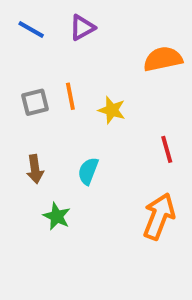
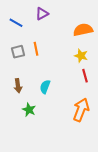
blue line: (31, 29) -> (16, 23), moved
yellow star: (112, 110) -> (81, 56), moved

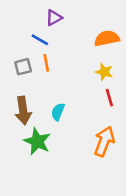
blue line: (16, 23) -> (40, 40), moved
brown arrow: (18, 86) -> (23, 111), size x1.5
green star: (29, 110) -> (37, 141), size x1.5

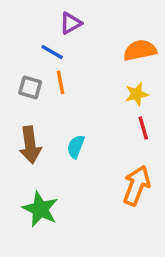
gray square: (23, 67) -> (30, 87), turned 30
yellow star: (104, 72) -> (137, 94), turned -30
green star: (37, 141) -> (40, 209), moved

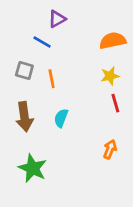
orange line: (61, 82) -> (52, 79), moved
orange arrow: (137, 185) -> (110, 149), size x0.6

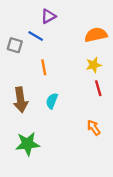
gray square: (24, 71) -> (15, 45), moved
orange arrow: (110, 149) -> (94, 128), turned -56
green star: (33, 168) -> (27, 144), turned -30

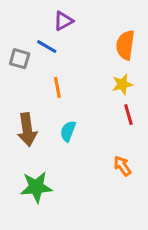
orange semicircle: (96, 35) -> (125, 45), turned -70

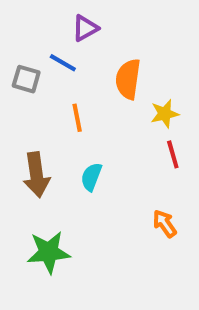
orange semicircle: (125, 45) -> (128, 79), moved

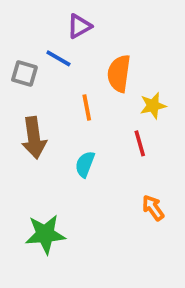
orange line: (77, 118) -> (87, 108), moved
red line: (173, 154) -> (140, 143), moved
brown arrow: (36, 175) -> (34, 138), moved

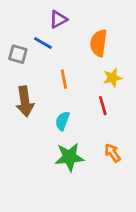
orange semicircle: (119, 73) -> (99, 43), moved
green star: (45, 234) -> (69, 157), moved

